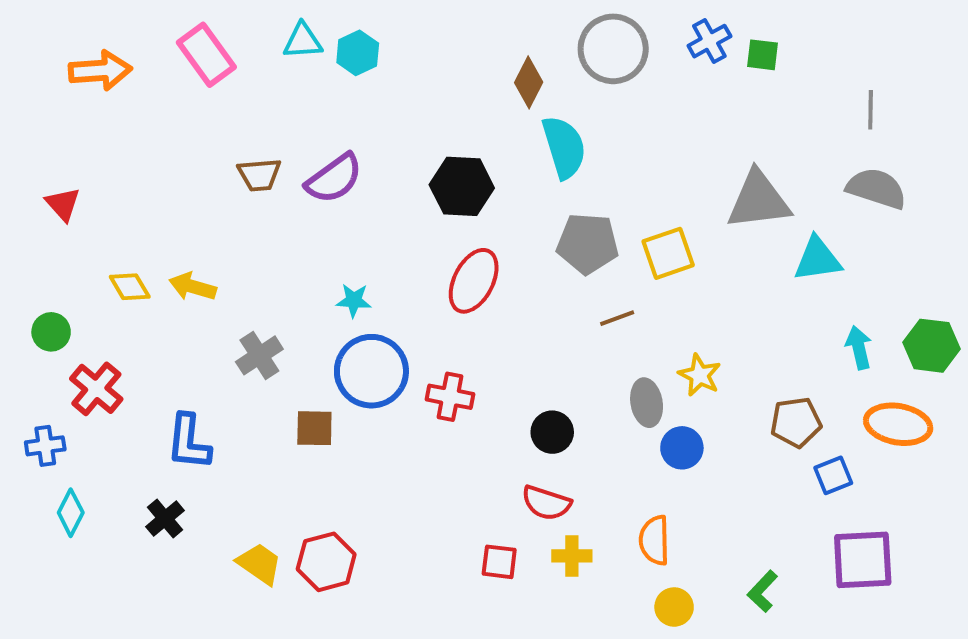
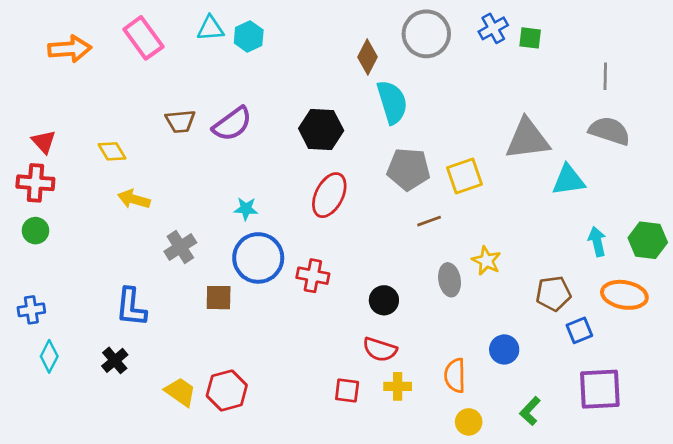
yellow diamond: (130, 287) -> (112, 151), moved
red cross: (96, 389) -> (35, 183), moved, turned -36
blue circle: (682, 448) -> (504, 349), moved

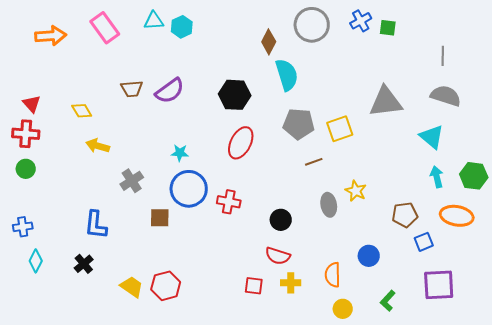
cyan triangle: (568, 180) -> (432, 137), moved, turned 48

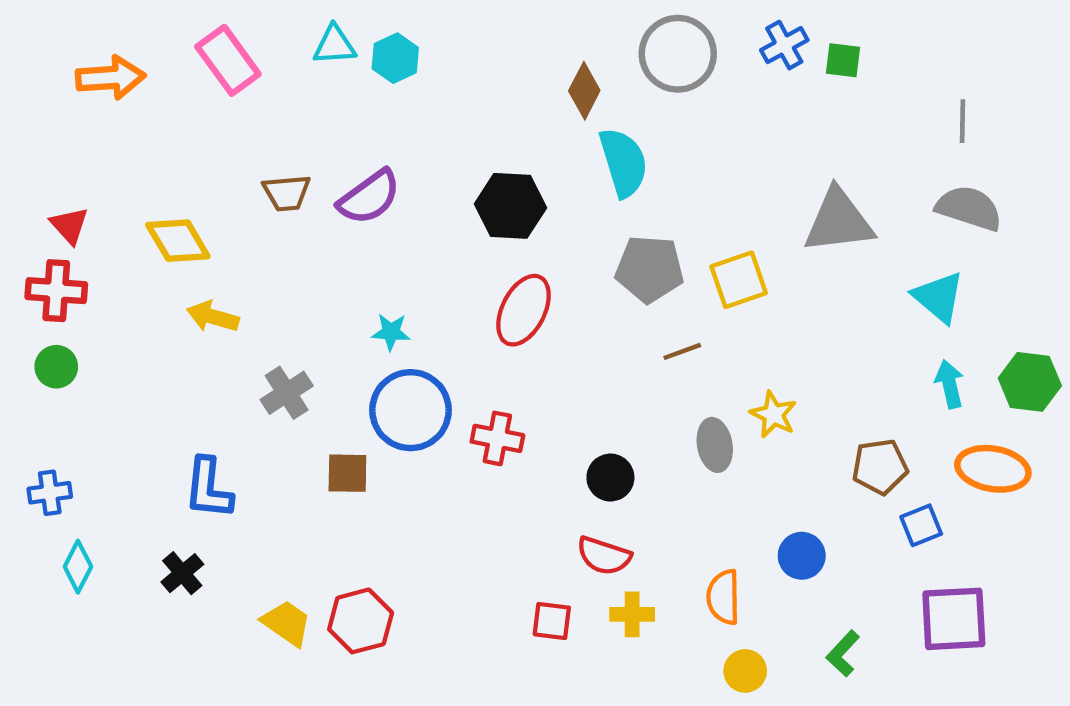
yellow diamond: (82, 111) -> (178, 241), size x1.4

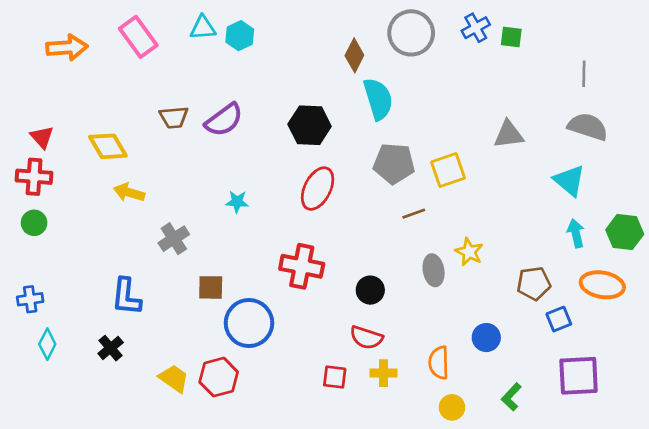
gray triangle: (839, 221) -> (509, 134), size x0.7
blue circle: (410, 410) -> (249, 323), moved
red cross: (497, 438) -> (302, 266), size x1.4

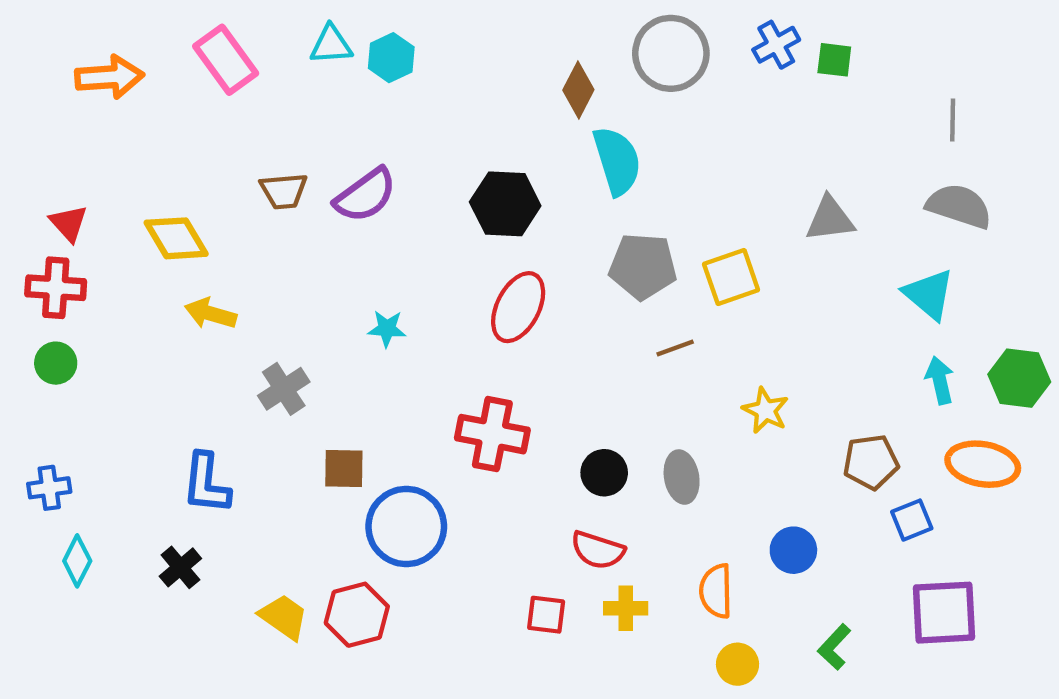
gray ellipse: (434, 270) -> (682, 477), moved

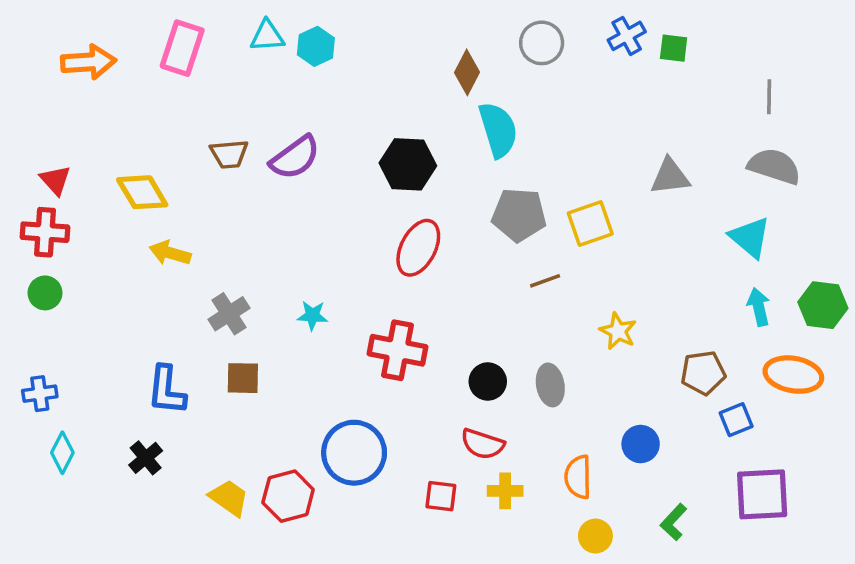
gray circle: (671, 53) -> (542, 43), size x0.7
pink rectangle: (226, 60) -> (182, 48), turned 54
cyan star: (387, 329) -> (312, 316), moved
brown square: (344, 468) -> (243, 378), moved
blue circle: (406, 527) -> (354, 453), moved

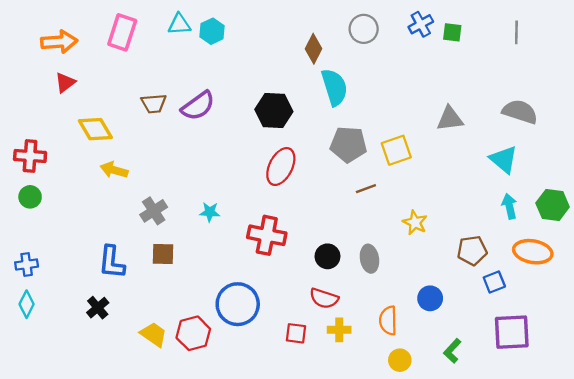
gray line: (769, 97) -> (516, 32), moved
red triangle: (55, 180) -> (65, 83), moved, turned 35
cyan diamond: (62, 453) -> (27, 304), moved

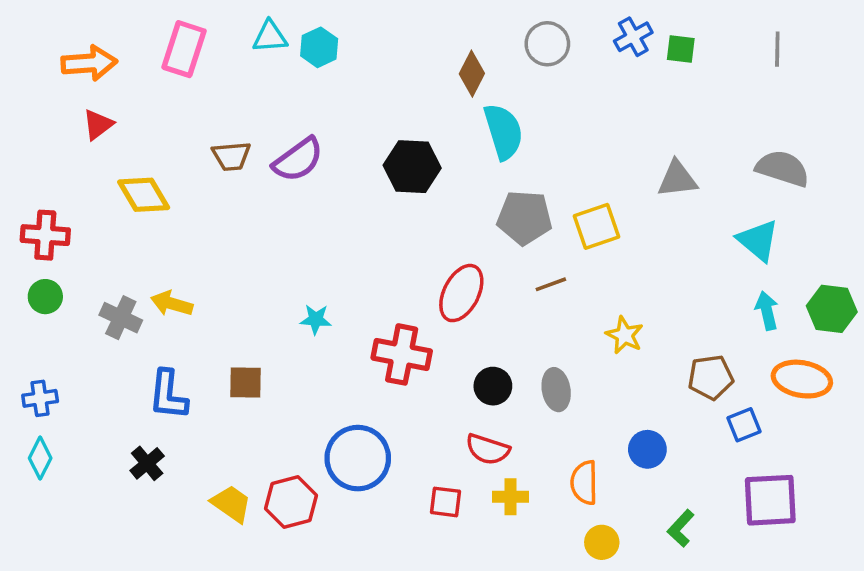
red ellipse: (281, 167) -> (461, 293), moved
yellow arrow: (114, 170) -> (172, 304), moved
gray cross: (154, 211) -> (121, 318), moved, turned -32

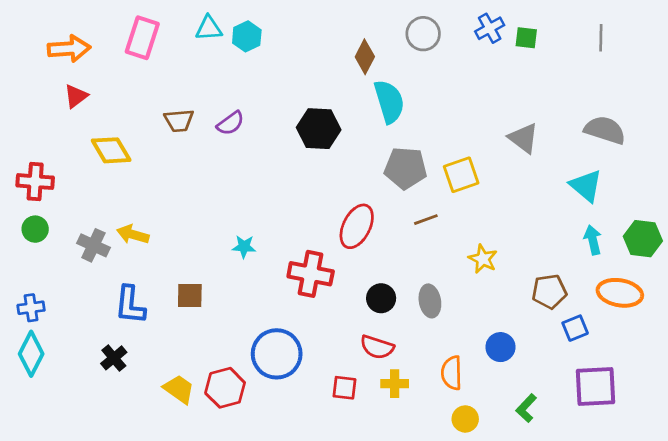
purple semicircle: (298, 160) -> (230, 123), size x0.7
gray triangle: (677, 179) -> (524, 138), turned 44
cyan diamond: (40, 458) -> (31, 354), size x1.4

